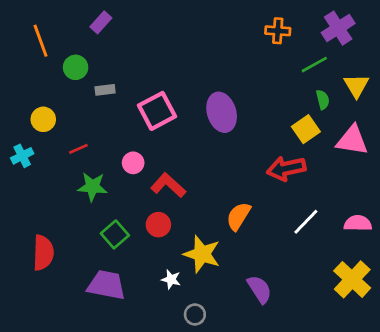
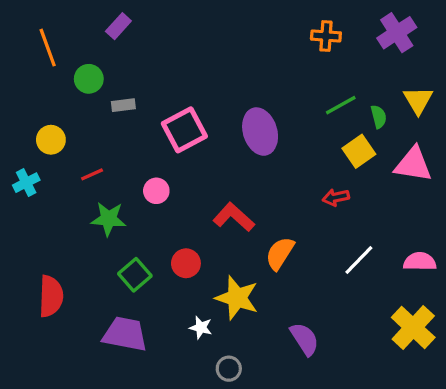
green line: (314, 65) -> (341, 105), moved
red arrow: (286, 168) -> (336, 197), size x0.6
red L-shape: (168, 185) -> (234, 217), moved

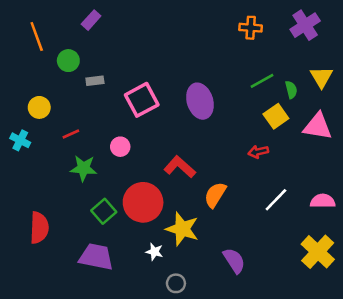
cyan cross: (26, 183) -> (20, 140), turned -36
red circle: (186, 263) -> (143, 202), size x1.8

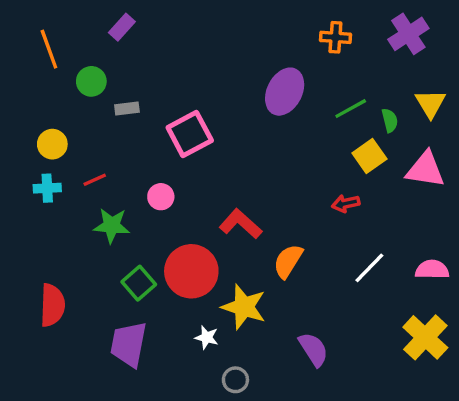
purple ellipse: (200, 101) -> (285, 92), moved, turned 44
cyan cross: (20, 140) -> (47, 188), moved, turned -30
purple trapezoid: (96, 257) -> (129, 344), turned -90

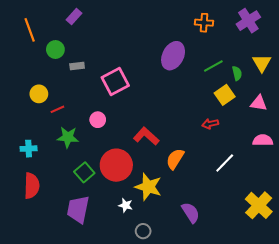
yellow circle: (52, 144) -> (39, 94), moved
pink triangle: (425, 170) -> (259, 103), size x0.7
cyan cross: (47, 188) -> (29, 149), moved
pink semicircle: (432, 270) -> (263, 140), moved

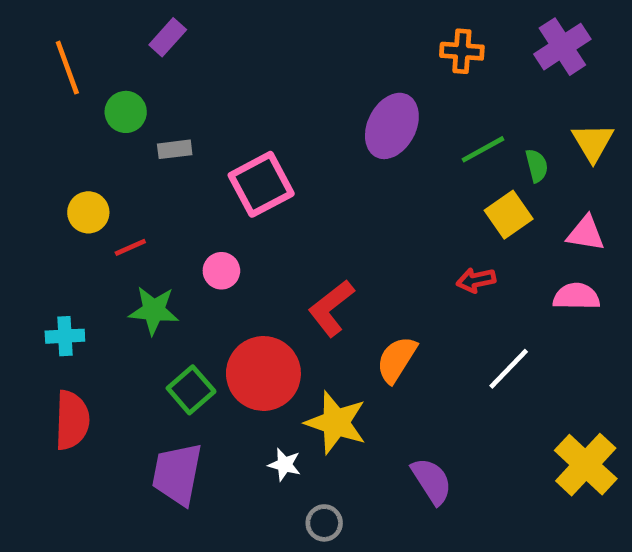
red L-shape: (146, 136) -> (331, 308), turned -80
pink semicircle: (263, 140) -> (576, 296), moved

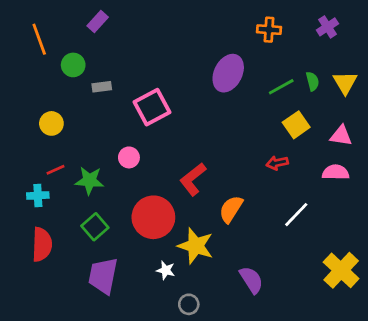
purple cross: (562, 47) -> (327, 27), size x0.7
green semicircle: (537, 166) -> (313, 81), moved
red line: (130, 247) -> (55, 170), moved
green square: (191, 390) -> (95, 227), moved

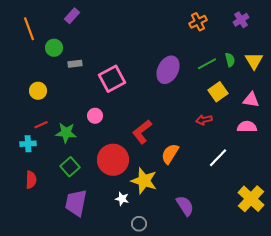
orange cross: (269, 30) -> (198, 22), turned -30
purple ellipse: (228, 73) -> (168, 70), moved
red semicircle: (42, 244) -> (31, 180), size x0.7

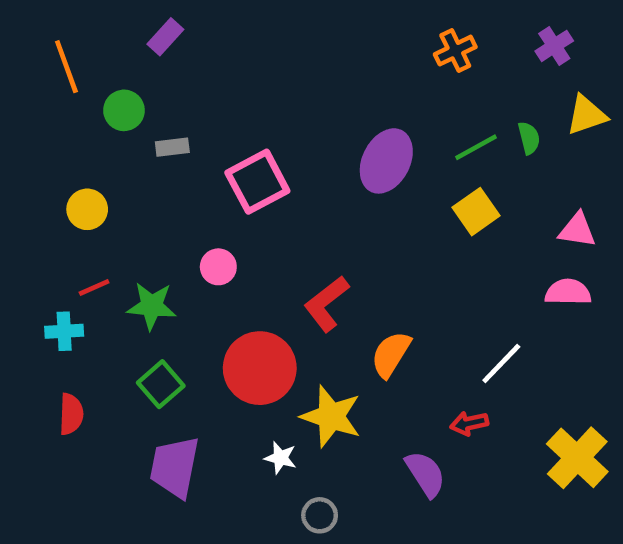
yellow triangle: (254, 61) -> (586, 115), moved, turned 42
yellow square: (218, 92) -> (476, 212), moved
red arrow: (204, 120) -> (469, 423), moved

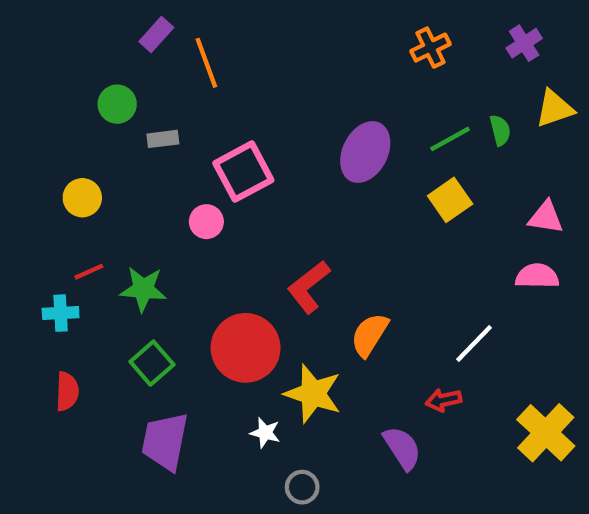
orange line: (66, 67) -> (206, 63), moved
pink circle: (218, 267) -> (206, 222), moved

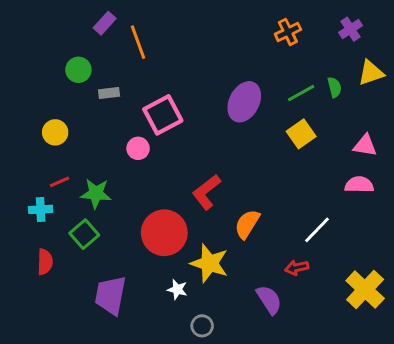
green square: (152, 363) -> (84, 234), moved

